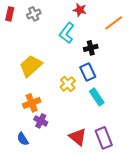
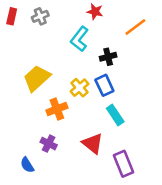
yellow cross: (68, 84) -> (79, 88), moved
orange cross: (32, 103) -> (57, 109), moved
red triangle: (78, 137) -> (93, 144), moved

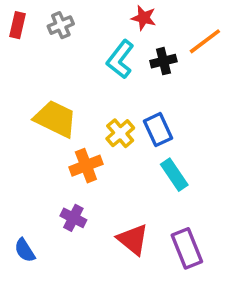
black cross: (108, 57) -> (163, 61), moved
yellow trapezoid: (37, 78) -> (55, 119), turned 68
red triangle: (93, 144) -> (133, 239), moved
blue semicircle: (27, 165) -> (25, 250), moved

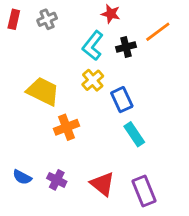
yellow cross: (120, 133) -> (93, 80), moved
purple cross: (73, 218) -> (57, 180), moved
blue semicircle: (25, 250) -> (22, 177), moved, turned -30

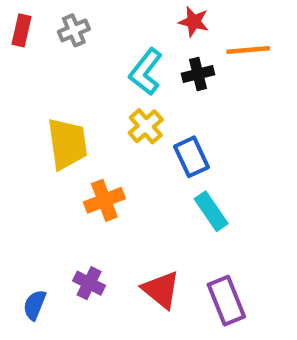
red star: (111, 14) -> (194, 22), moved
orange line: (158, 32) -> (248, 50), turned 32
yellow trapezoid: (43, 91) -> (67, 144), turned 56
blue semicircle: (22, 177) -> (35, 305), moved, turned 84

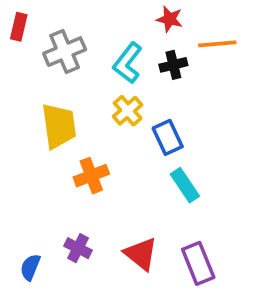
gray cross: (74, 30) -> (65, 52), moved, size x1.5

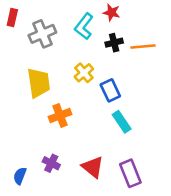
orange line: (217, 44) -> (143, 46), moved
cyan L-shape: (128, 63) -> (84, 26), moved

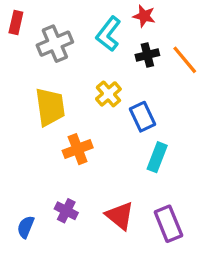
orange line: (143, 46) -> (185, 60), turned 55
cyan rectangle: (122, 122) -> (157, 157), turned 55

